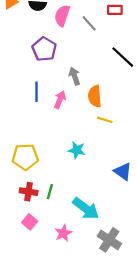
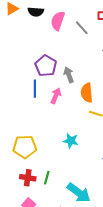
purple pentagon: (44, 49) -> (46, 66), moved

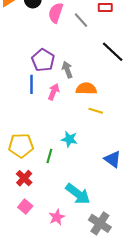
orange semicircle: (87, 93) -> (86, 89), turned 96
red cross: (28, 178) -> (24, 178), turned 35
green line: (47, 178) -> (49, 156), moved

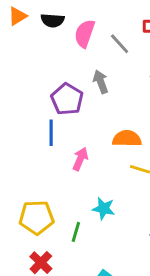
gray arrow: (67, 70) -> (101, 82), moved
pink arrow: (54, 92) -> (80, 159), moved

